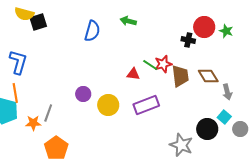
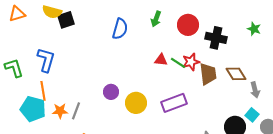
green arrow: (128, 21) -> (156, 19), turned -84
red circle: (204, 27) -> (188, 25), moved
black cross: (188, 40) -> (216, 38), size x1.5
red triangle: (133, 74) -> (161, 60), moved
orange star: (33, 123) -> (60, 111), moved

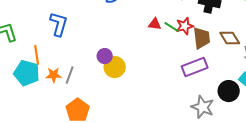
blue L-shape: (46, 60) -> (59, 24), moved
yellow circle: (136, 103) -> (115, 67), moved
purple rectangle: (174, 103) -> (195, 67), moved

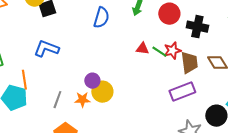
blue L-shape: (59, 24) -> (46, 49), turned -85
orange star: (54, 75) -> (82, 100), moved

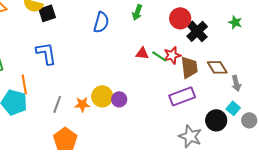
red circle: (169, 14) -> (180, 18), moved
black cross: (197, 27) -> (197, 31), turned 35
blue L-shape: (46, 49) -> (46, 53), turned 60
purple circle: (92, 81) -> (119, 99), moved

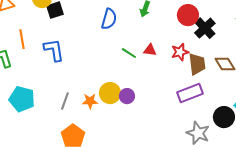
green line: (159, 56) -> (129, 53), moved
orange line: (24, 84) -> (22, 39), moved

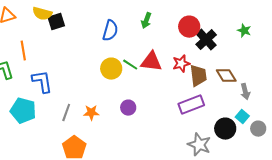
blue L-shape: (54, 50) -> (42, 82), moved
red triangle: (150, 50) -> (151, 62), size x1.6
yellow circle: (110, 93) -> (111, 69), moved

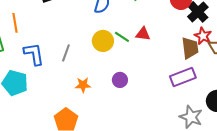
red triangle: (151, 62) -> (143, 34), size x0.7
red star: (181, 64) -> (203, 36), moved, turned -30
gray line: (66, 113) -> (66, 53), moved

